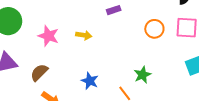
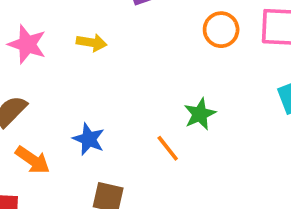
blue star: (90, 81) -> (89, 139), moved

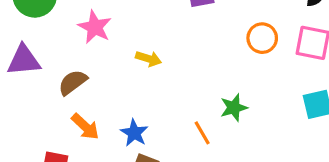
yellow arrow: (92, 43) -> (148, 59), moved
blue star: (89, 139) -> (134, 133), moved

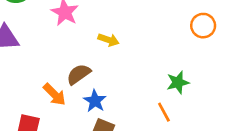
brown semicircle: (73, 82) -> (79, 74), moved
orange line: (202, 133) -> (164, 112), moved

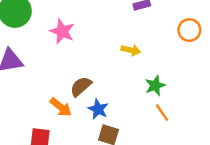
yellow arrow: (108, 40) -> (131, 50), moved
green star: (178, 82) -> (155, 86), moved

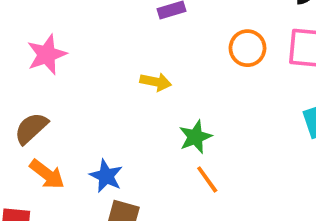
pink star: (62, 31) -> (47, 55), turned 30
brown semicircle: (81, 86) -> (31, 128), moved

